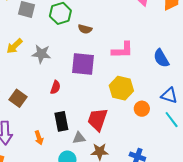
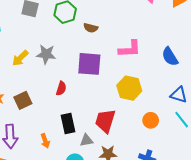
yellow arrow: (15, 46) -> (20, 58), moved
brown square: (18, 98) -> (23, 100), turned 30
orange circle: (142, 109) -> (151, 120), moved

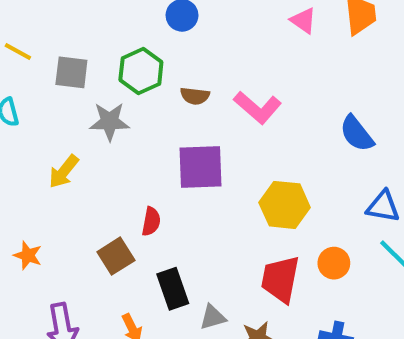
pink L-shape: (130, 49) -> (258, 107), moved, turned 50
gray star: (46, 54) -> (110, 122), moved
brown square: (23, 100) -> (116, 256), moved
red trapezoid: (105, 121) -> (280, 279), moved

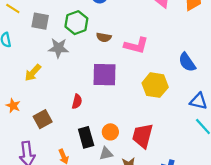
pink L-shape: (258, 107) -> (136, 45), turned -30
yellow hexagon: (285, 205) -> (155, 85), moved
orange star: (28, 255) -> (13, 106), moved
brown square: (116, 256) -> (43, 119), moved
orange circle: (334, 263) -> (110, 132), moved

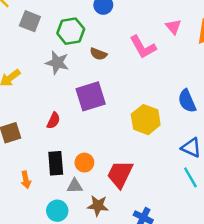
pink L-shape: (136, 45) -> (143, 47), moved, turned 35
gray star: (58, 48) -> (57, 63), moved
purple square: (104, 75) -> (91, 96), turned -30

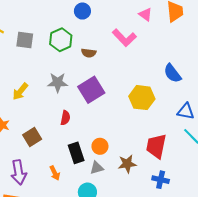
gray star: (57, 63) -> (58, 82), moved
red trapezoid: (120, 174) -> (156, 146), moved
brown star: (98, 206) -> (127, 164), moved

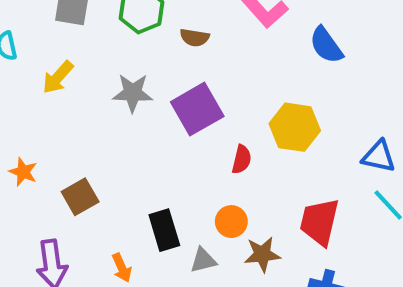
blue semicircle: (172, 73) -> (326, 45), moved
yellow arrow: (20, 91) -> (58, 77), moved
red semicircle: (65, 118) -> (242, 159), moved
orange circle: (100, 146) -> (231, 222), moved

